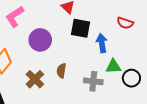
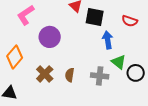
black square: (81, 28) -> (95, 17), moved
green triangle: (113, 66) -> (119, 62), turned 42
brown semicircle: (61, 71) -> (70, 75), moved

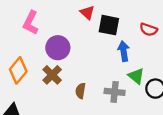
pink L-shape: (26, 15) -> (31, 23), turned -30
brown cross: (45, 74) -> (52, 75), moved

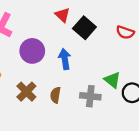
black square: (109, 25) -> (84, 28), turned 30
blue arrow: (124, 51) -> (65, 59), moved
brown cross: (52, 75) -> (26, 92), moved

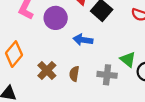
purple circle: (32, 51) -> (56, 18), moved
blue arrow: (65, 59) -> (83, 40), turned -72

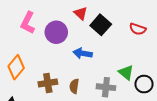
brown cross: (47, 70) -> (48, 83), turned 36

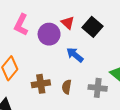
red triangle: (81, 13) -> (68, 23), moved
blue arrow: (83, 53) -> (75, 55), turned 30

